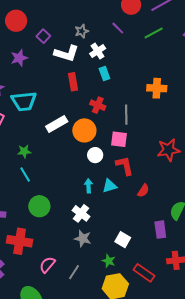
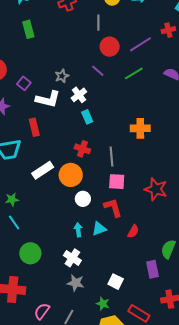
red rectangle: (73, 82) -> (34, 127), moved
pink square: (119, 139) -> (117, 182), moved
red star: (169, 150) -> (156, 189), turned 30

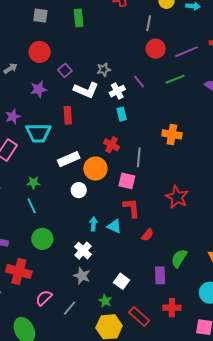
purple line: (98, 71) -> (139, 81), moved
pink square: (117, 182) -> (127, 181), moved
white circle: (83, 199) -> (79, 190), moved
cyan triangle: (99, 229) -> (114, 226), turned 35

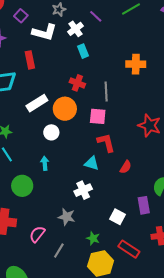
cyan arrow: (93, 224) -> (45, 163), moved
white cross: (83, 251) -> (83, 190), moved, turned 30
white square: (122, 281) -> (118, 217), moved
pink semicircle: (44, 298) -> (37, 234), moved

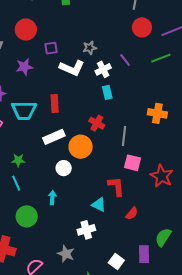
purple square: (21, 16) -> (51, 48), turned 32
red rectangle: (30, 60) -> (55, 104), moved
pink square: (98, 116) -> (133, 163), moved

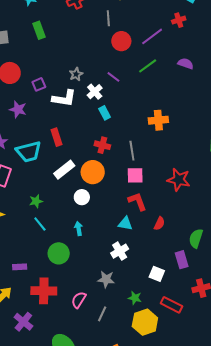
purple star: (24, 67) -> (18, 109), turned -30
pink square: (133, 163) -> (135, 175), moved

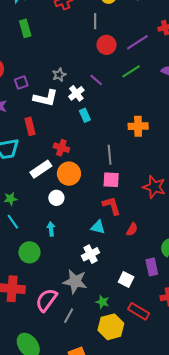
red rectangle: (56, 137) -> (30, 126), moved
red cross: (102, 145) -> (61, 148), moved
gray star: (106, 279) -> (75, 281), size x1.4
pink semicircle: (79, 300) -> (46, 300), size x1.4

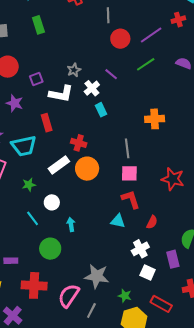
white circle: (56, 198) -> (52, 202), moved
green star: (10, 199) -> (29, 185), moved
white cross: (91, 254) -> (140, 249), moved

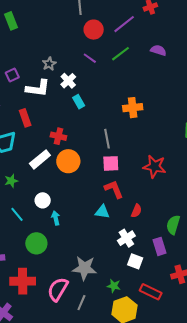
purple line: (111, 74) -> (90, 58), moved
white circle: (52, 202) -> (43, 200), moved

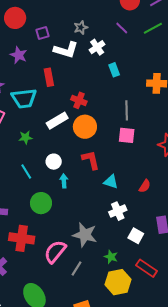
cyan rectangle: (79, 102) -> (114, 70), moved
red L-shape: (114, 189) -> (91, 160), moved
white cross: (126, 238) -> (118, 211), moved

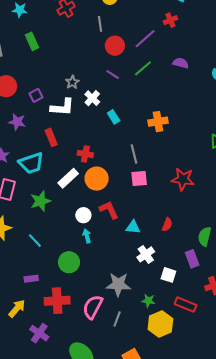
green star: (26, 137) -> (40, 201), size x1.5
white circle: (54, 162) -> (83, 215), moved
cyan line: (26, 171) -> (35, 241), moved

